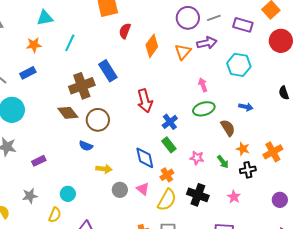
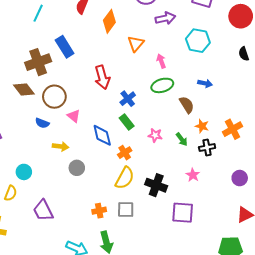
cyan line: (70, 43) -> (38, 13), moved
orange triangle: (183, 52) -> (136, 44), moved
black semicircle: (284, 93) -> (244, 54), moved
pink triangle: (143, 189) -> (74, 116), moved
black cross: (198, 195) -> (156, 185), moved

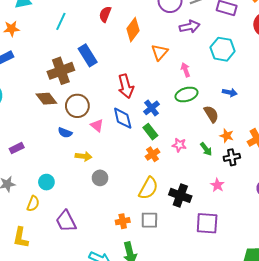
blue diamond: (102, 135) -> (123, 118), moved
orange cross: (125, 153) -> (153, 154), moved

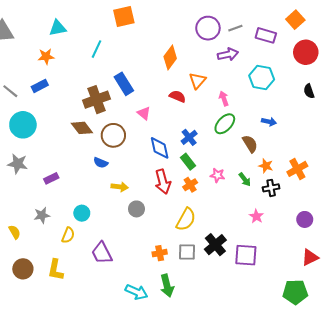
red semicircle: (105, 14) -> (177, 96), moved, turned 91
red arrow: (126, 86) -> (163, 182), moved
green ellipse: (186, 95) -> (225, 124), turned -30
pink triangle: (97, 125) -> (144, 113), moved
black cross: (180, 195) -> (215, 245), moved, turned 30

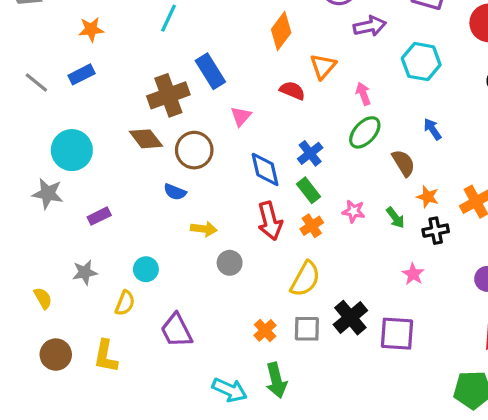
pink triangle: (144, 113) -> (241, 116), turned 32
blue arrow: (269, 122) -> (432, 129), turned -136
cyan circle: (23, 125) -> (72, 150), moved
orange cross: (160, 253) -> (265, 330), turned -32

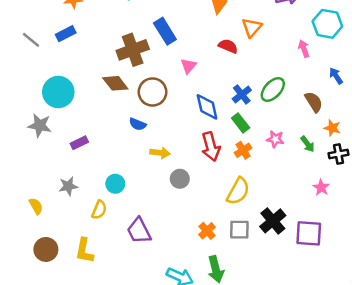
pink arrow: (363, 94) -> (304, 49), moved
green ellipse: (365, 132) -> (273, 90), moved

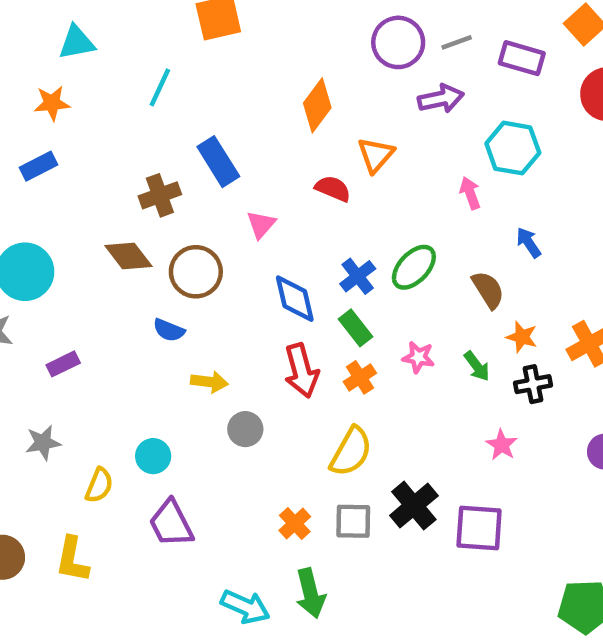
brown cross: (133, 50) -> (160, 195), size x0.7
cyan circle: (115, 184) -> (153, 456), moved

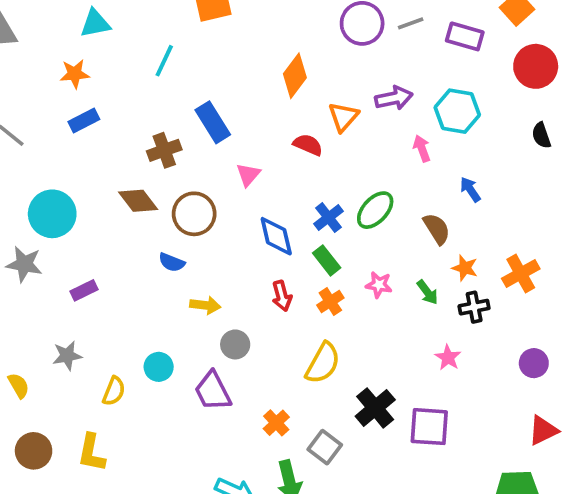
purple arrow: (441, 99) -> (394, 98), moved
blue rectangle: (38, 166) -> (84, 120), moved
red arrow: (302, 371) -> (282, 296), size x0.7
gray square: (353, 521) -> (325, 447), moved, turned 36
purple trapezoid: (171, 524) -> (213, 391), moved

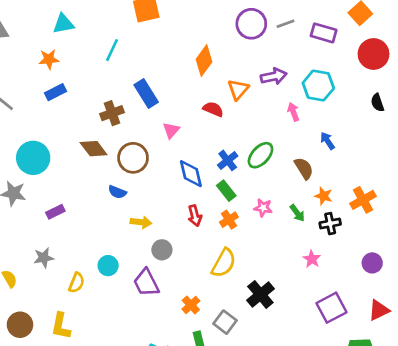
purple square: (429, 427) -> (331, 308), moved, turned -32

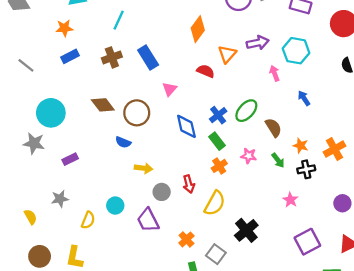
brown cross: (112, 113) -> (112, 57), moved
brown semicircle: (304, 168) -> (273, 128), moved
red arrow: (195, 216) -> (189, 184), moved

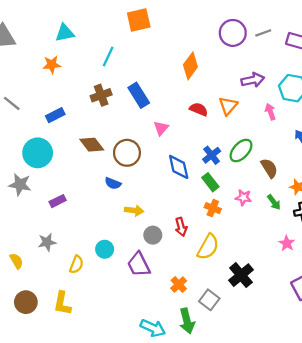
orange triangle: (227, 54) -> (228, 106), moved
blue rectangle: (70, 56) -> (55, 115), moved
orange cross: (219, 166) -> (213, 208), turned -35

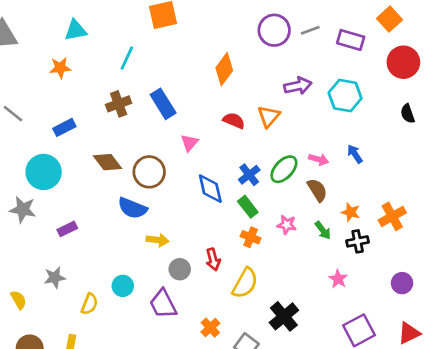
pink arrow: (270, 112) -> (319, 159), moved, turned 126
blue semicircle: (113, 183) -> (132, 208), size x1.5

